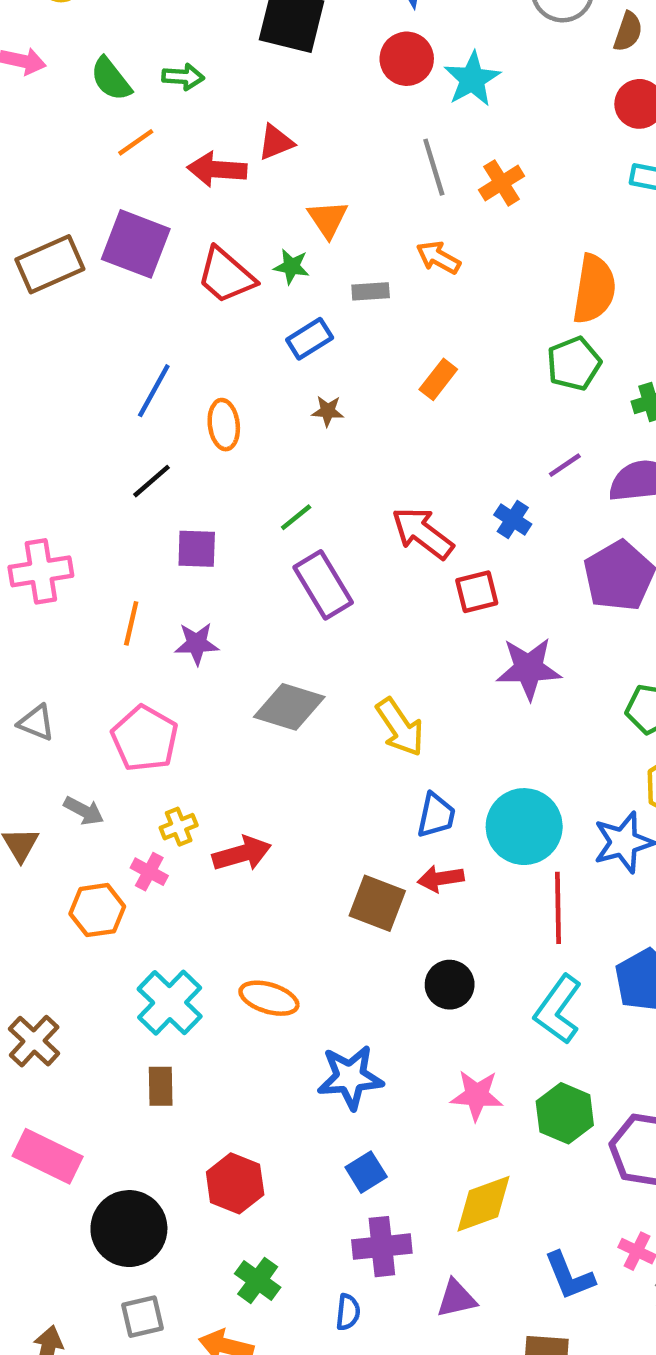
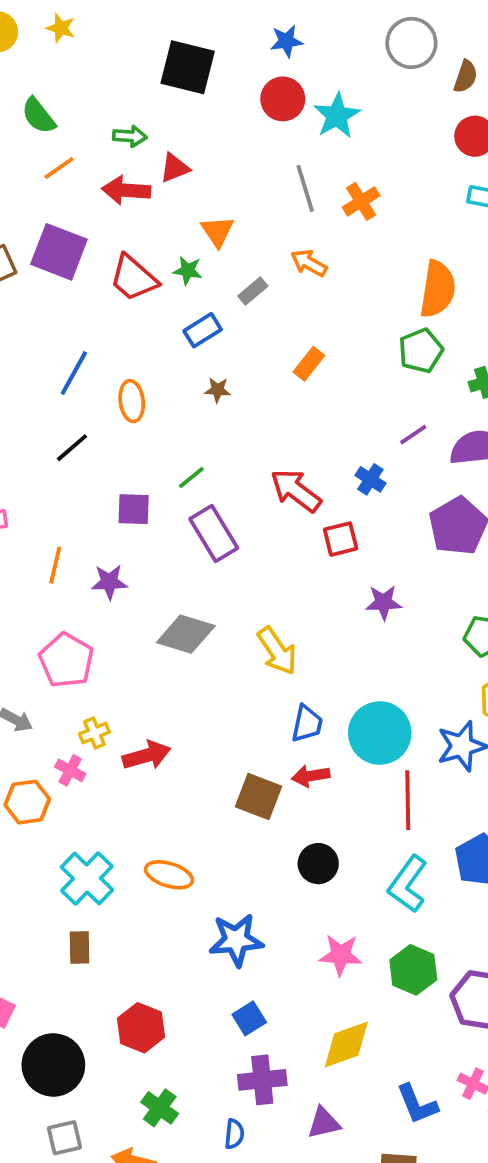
green arrow: (183, 77) -> (130, 136), moved
gray rectangle: (371, 291) -> (253, 291), turned -36
purple square: (197, 549) -> (134, 509), moved
purple star: (529, 668) -> (383, 602), size x0.7

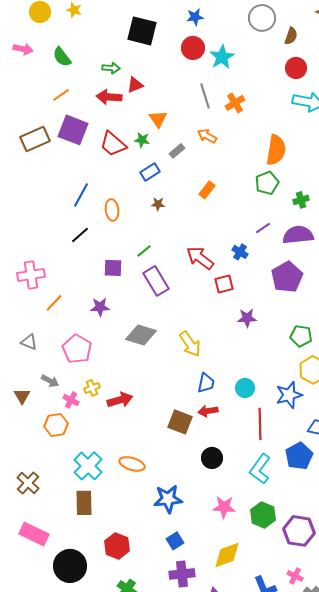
orange line: (59, 168) -> (61, 95), moved
orange line: (55, 565) -> (54, 303), moved, turned 30
cyan circle: (380, 733) -> (245, 388), size x0.6
pink cross: (70, 770) -> (71, 400), moved
brown rectangle: (79, 947) -> (84, 503), size x1.4

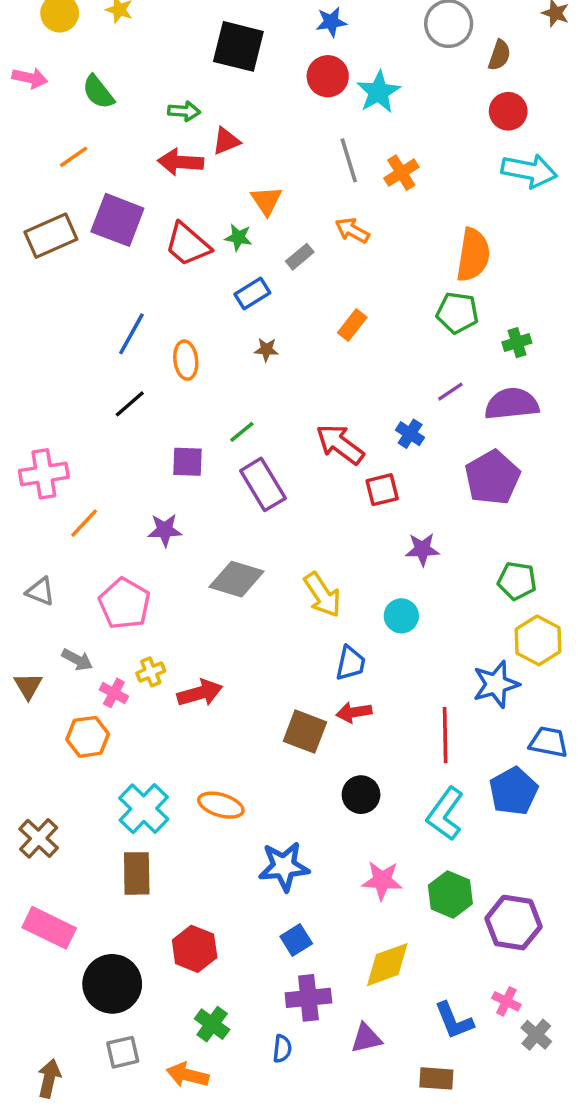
orange line: (61, 95) -> (74, 157), moved
green pentagon: (267, 183) -> (457, 313), turned 30
cyan circle: (245, 388) -> (401, 616), moved

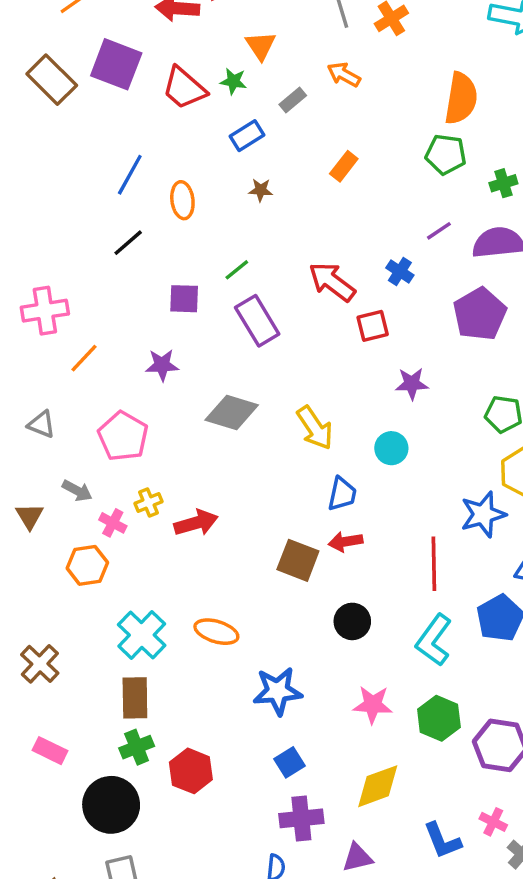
brown rectangle: (51, 236) -> (52, 80), turned 69
pink rectangle: (49, 928) -> (50, 751), size x0.7
green cross: (212, 1024) -> (137, 747), moved, turned 32

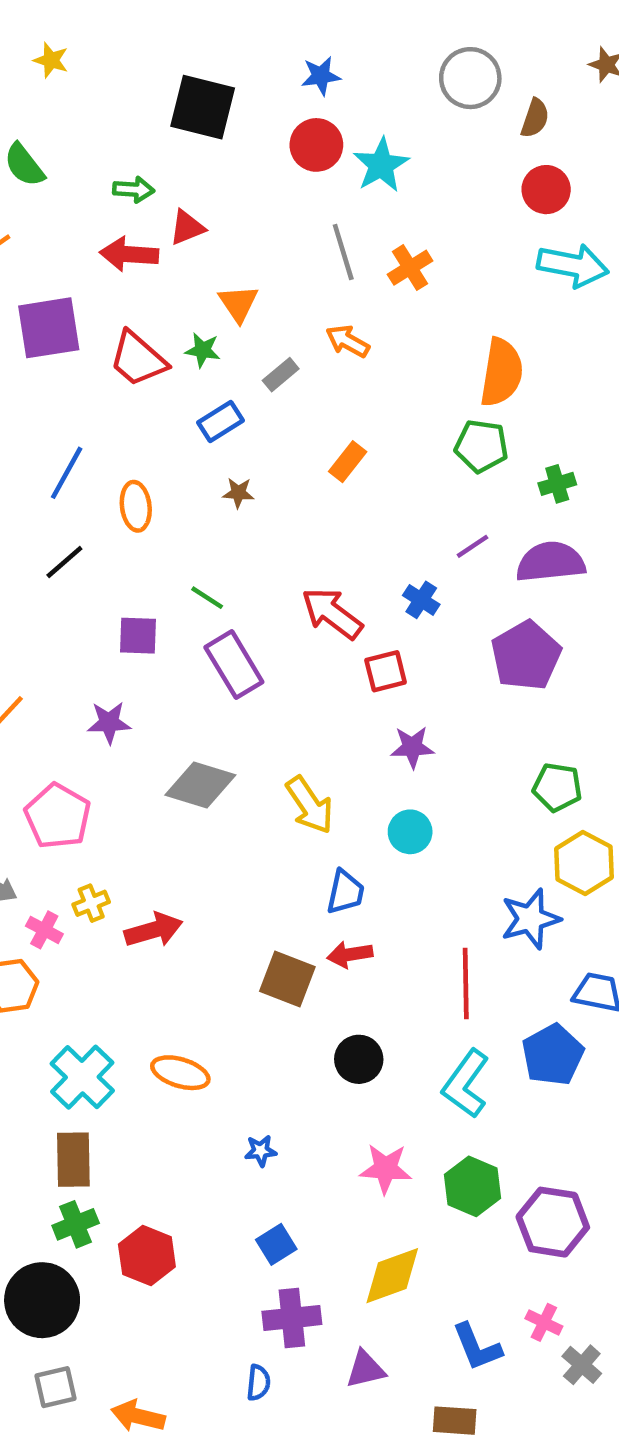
purple square: (116, 64) -> (49, 328), turned -30
green line: (237, 270) -> (207, 598), turned 72
purple star: (412, 384) -> (412, 747), moved
blue star: (278, 691) -> (261, 1151), size x0.5

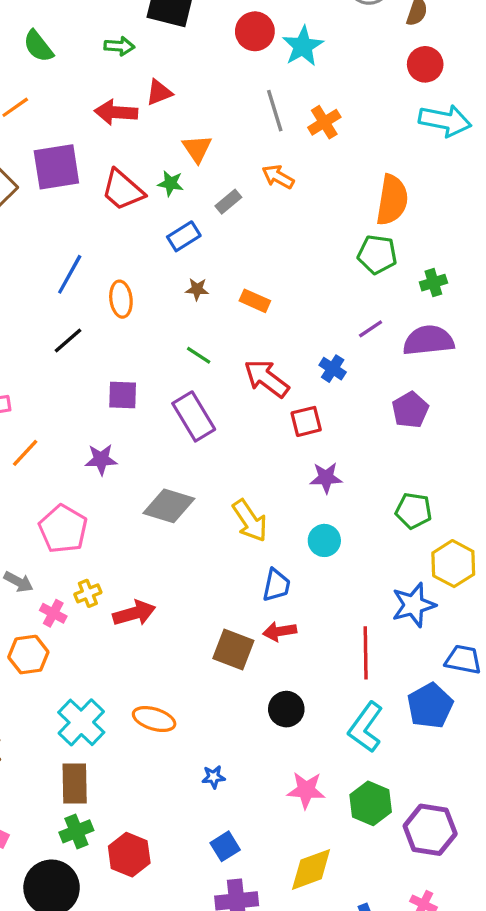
green arrow: (134, 190) -> (119, 46), moved
orange rectangle: (348, 462) -> (255, 301), moved, turned 76
green line: (207, 598) -> (199, 355), moved
purple pentagon: (526, 656) -> (410, 410), size x0.7
green pentagon: (557, 787) -> (414, 511), moved

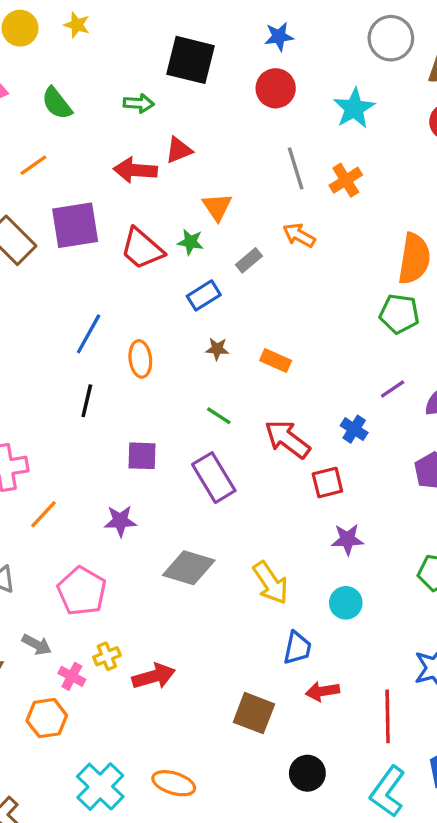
cyan star: (303, 46) -> (354, 108), moved
black line: (68, 340) -> (87, 401), turned -36
red arrow: (280, 631) -> (322, 691), moved

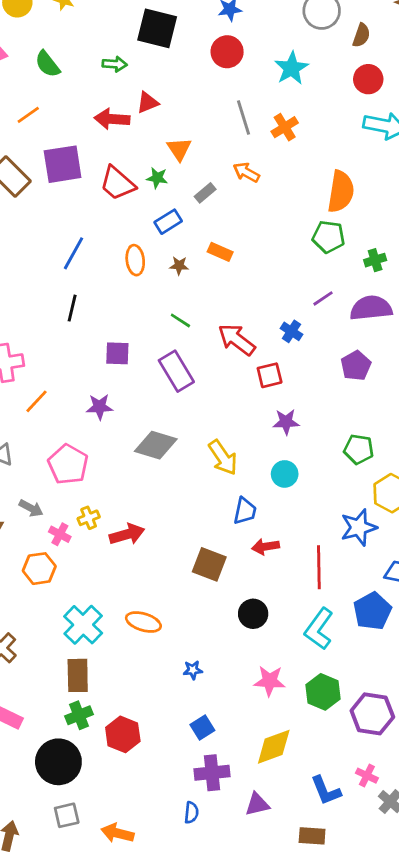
orange ellipse: (140, 359) -> (135, 260), moved
orange rectangle: (276, 361) -> (220, 252), moved

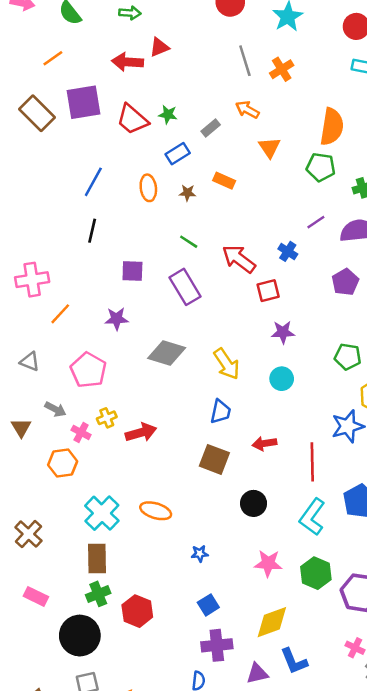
orange triangle: (179, 149) -> (269, 148), moved
blue trapezoid: (245, 511) -> (220, 412), moved
blue L-shape: (326, 791) -> (294, 661), moved

